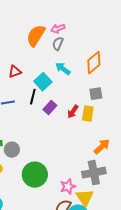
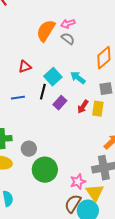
gray semicircle: (58, 44) -> (68, 39), turned 104
cyan arrow: (63, 69) -> (78, 78), moved
gray circle: (12, 150) -> (29, 149), moved

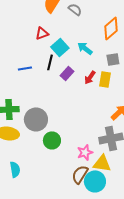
red triangle: (25, 67) -> (42, 33), moved
gray circle: (29, 149) -> (36, 119), size x1.5
green circle: (45, 170) -> (52, 140), size x0.7
yellow triangle: (95, 193) -> (102, 163), turned -48

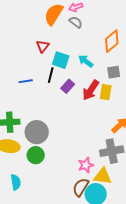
red triangle: (42, 33) -> (43, 46), turned -32
cyan square: (60, 47) -> (61, 60), turned -30
red arrow: (90, 77) -> (91, 90), size x1.5
green circle: (52, 140) -> (36, 155), moved

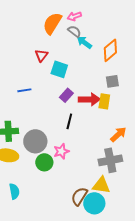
cyan arrow: (86, 61) -> (84, 42), moved
black line: (51, 75) -> (69, 121), moved
red arrow: (91, 90) -> (89, 99), turned -125
green circle: (36, 155) -> (44, 162), moved
pink star: (86, 165) -> (61, 151), moved

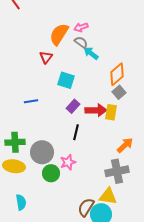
orange diamond: (110, 50) -> (117, 74), moved
red triangle: (41, 55) -> (46, 57), moved
gray square: (112, 81) -> (119, 92), turned -32

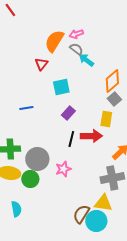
cyan square: (66, 80) -> (61, 87), turned -30
red arrow: (96, 110) -> (91, 136), moved
green circle: (51, 173) -> (30, 179), moved

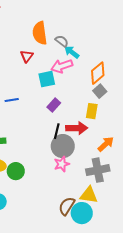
pink arrow: (76, 34) -> (62, 66), moved, size x1.5
orange semicircle: (54, 41) -> (40, 33), turned -40
gray circle: (37, 159) -> (63, 146), moved
pink star: (63, 169) -> (62, 164), moved

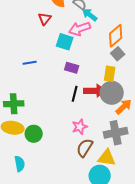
cyan square: (47, 79) -> (65, 42), turned 30
purple rectangle: (54, 105) -> (72, 68), turned 64
gray circle: (63, 146) -> (112, 93), moved
brown semicircle: (67, 206) -> (85, 148), moved

